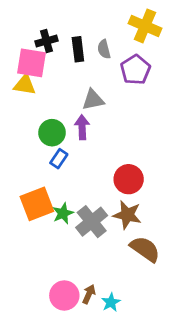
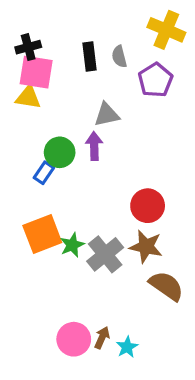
black cross: (47, 41) -> (28, 47), moved
blue rectangle: (59, 159) -> (44, 173), moved

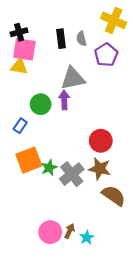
gray triangle: (107, 115) -> (73, 78), size x1.4
blue rectangle: (44, 173) -> (20, 126), moved

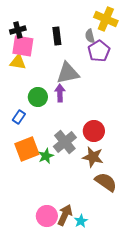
gray semicircle: (81, 39) -> (90, 36), moved
gray cross: (72, 174) -> (65, 142), moved
brown arrow: (70, 231) -> (65, 215), size x1.5

